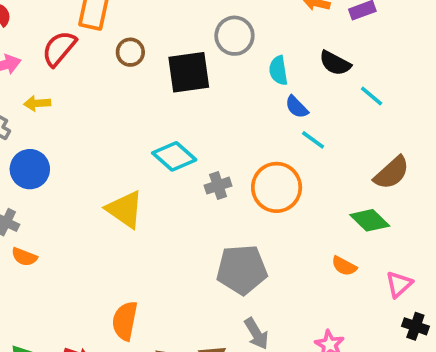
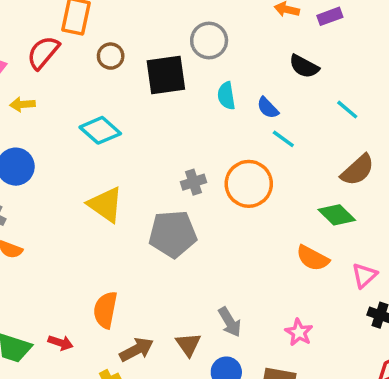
cyan semicircle: (278, 70) -> (226, 96), moved
cyan line: (372, 96) -> (347, 110), moved
cyan diamond: (174, 156) -> (100, 130), moved
orange semicircle: (344, 266) -> (313, 258), size x1.4
gray pentagon: (242, 270) -> (173, 234), moved

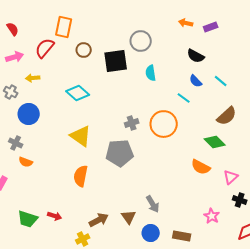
blue semicircle: (268, 108) -> (196, 81), moved
orange semicircle: (105, 310) -> (81, 176), moved
pink star: (299, 332) -> (212, 216), moved

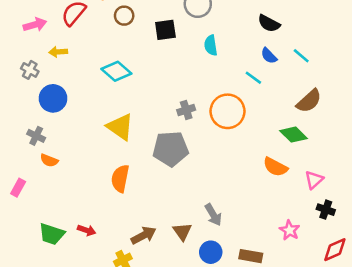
black square: (116, 61) -> (165, 30), size x0.7

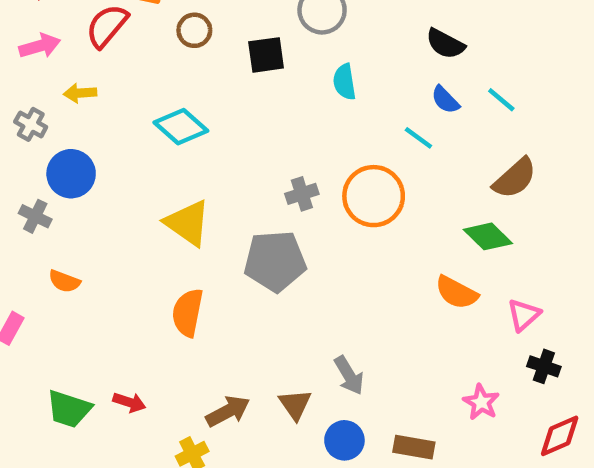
gray cross: (36, 136) -> (35, 216), moved

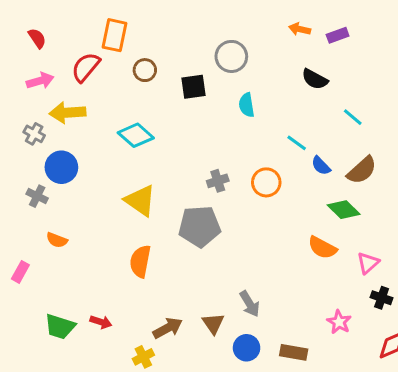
yellow arrow: (80, 93) -> (67, 113), size x1.6
blue semicircle: (445, 100) -> (321, 166), moved
orange circle: (374, 196) -> (266, 182), size x0.7

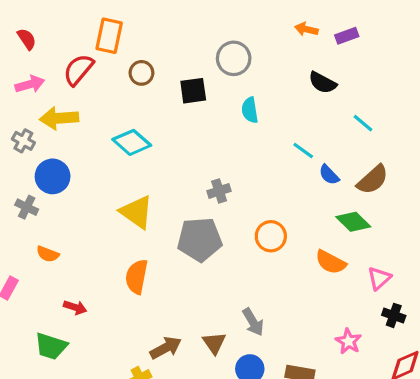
orange circle: (266, 182) -> (271, 236), moved
red arrow: (101, 322) -> (75, 307), moved

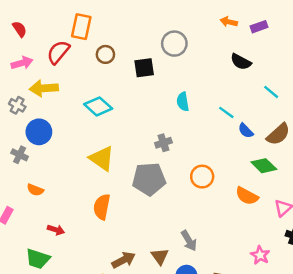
cyan semicircle: (250, 110) -> (183, 102), moved

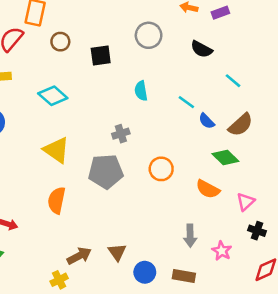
gray circle: (174, 44) -> (149, 35), moved
gray arrow: (189, 241) -> (190, 236), moved, turned 30

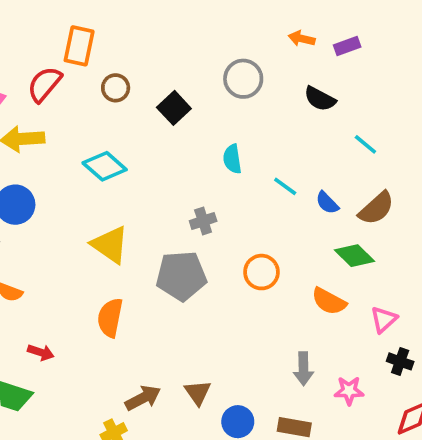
black square: (101, 55) -> (174, 108), turned -35
cyan line: (186, 102) -> (285, 186), moved
pink star: (222, 251) -> (349, 391), turned -30

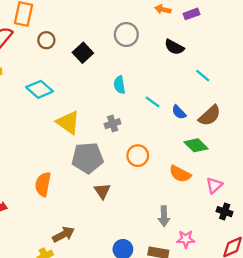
gray cross: (203, 221) -> (113, 124), moved
yellow triangle: (110, 245) -> (68, 122), moved
pink star: (349, 391) -> (186, 239), moved
brown triangle: (198, 392) -> (102, 191), moved

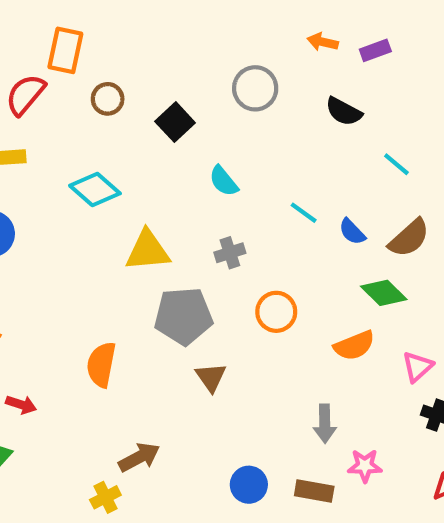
cyan semicircle: (119, 85) -> (224, 181), moved, turned -30
yellow triangle: (68, 122) -> (148, 251), turned -40
orange semicircle: (180, 174) -> (354, 346), turned -50

